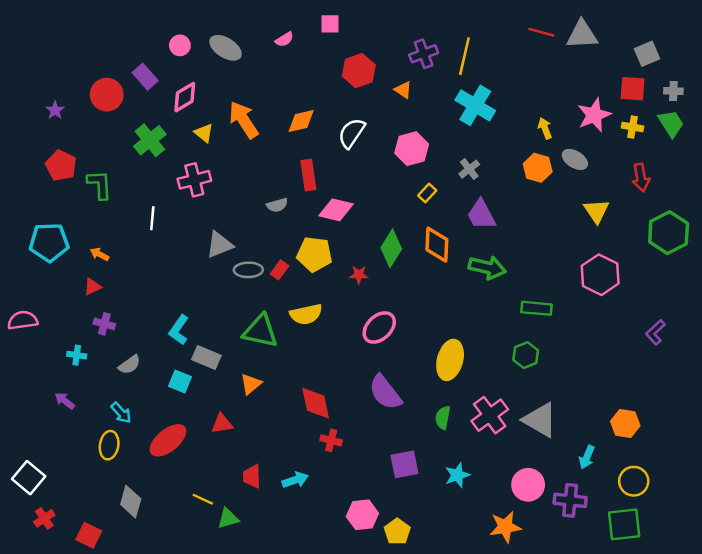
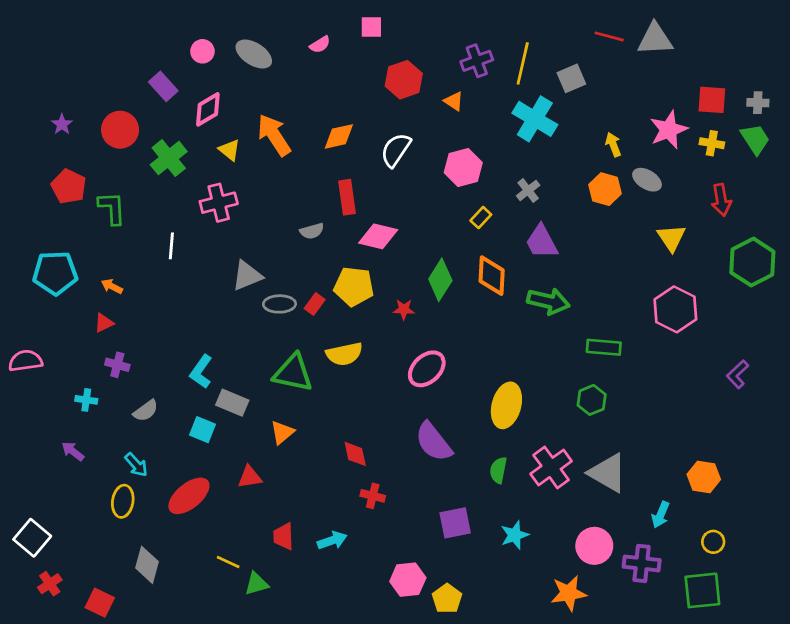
gray square: (647, 54) -> (571, 78), moved
red circle: (107, 95) -> (120, 130), moved
red diamond: (316, 403) -> (355, 454), size x0.7
yellow circle: (634, 481) -> (713, 542), size x0.7

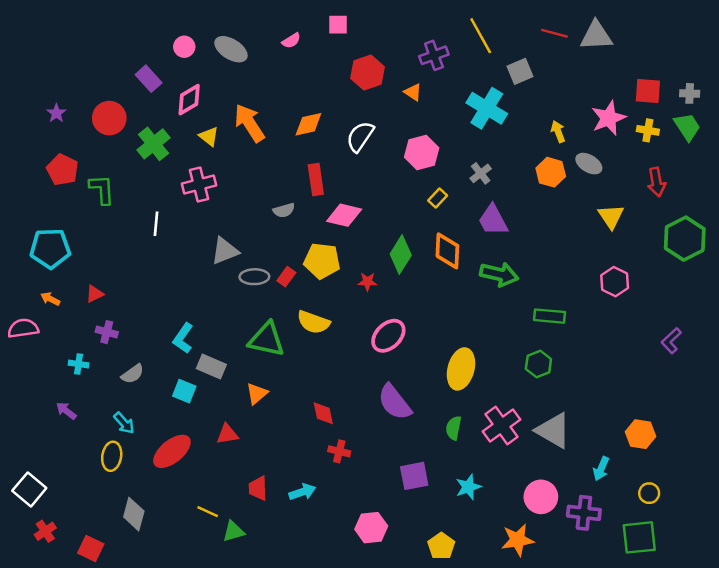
yellow line: (523, 63) -> (481, 36), moved, turned -42
orange arrow: (112, 286) -> (50, 299), moved
pink hexagon: (675, 309) -> (615, 282), size x0.7
yellow semicircle: (344, 354) -> (313, 322), turned 32
yellow pentagon: (447, 599) -> (441, 546), moved

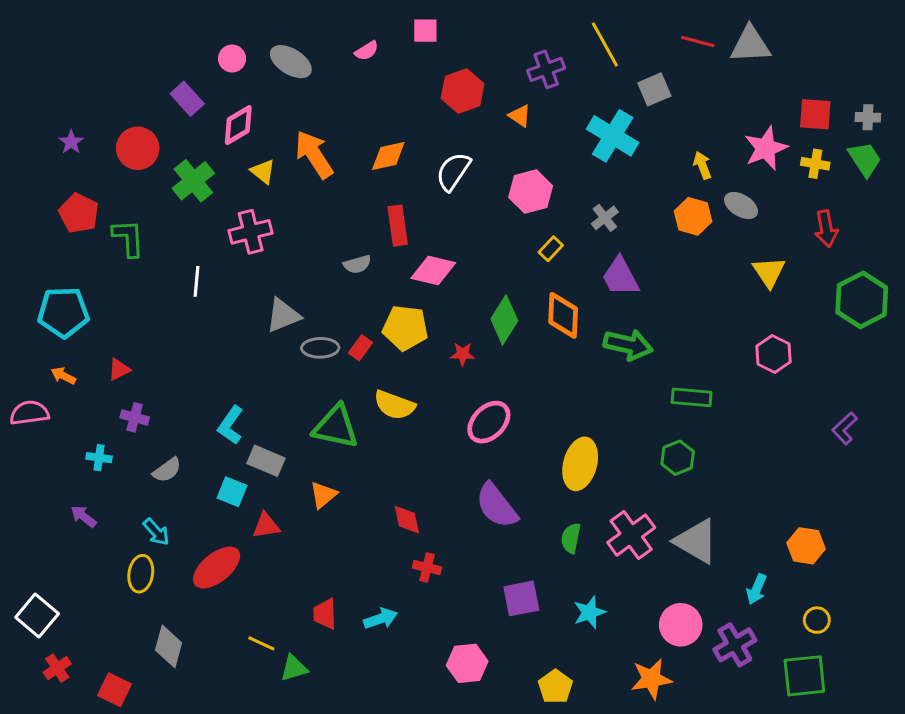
red triangle: (227, 434) -> (266, 526), moved
purple cross: (584, 513) -> (735, 645), turned -36

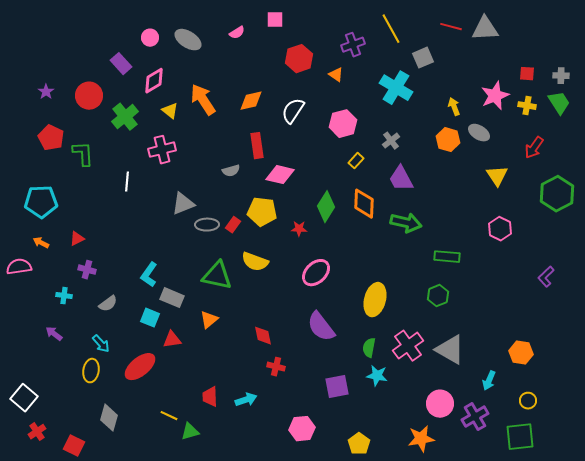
red square: (815, 114) -> (527, 74), size x0.7
red arrow: (826, 229) -> (534, 148), turned 45
cyan star: (589, 612) -> (377, 376), moved, turned 30

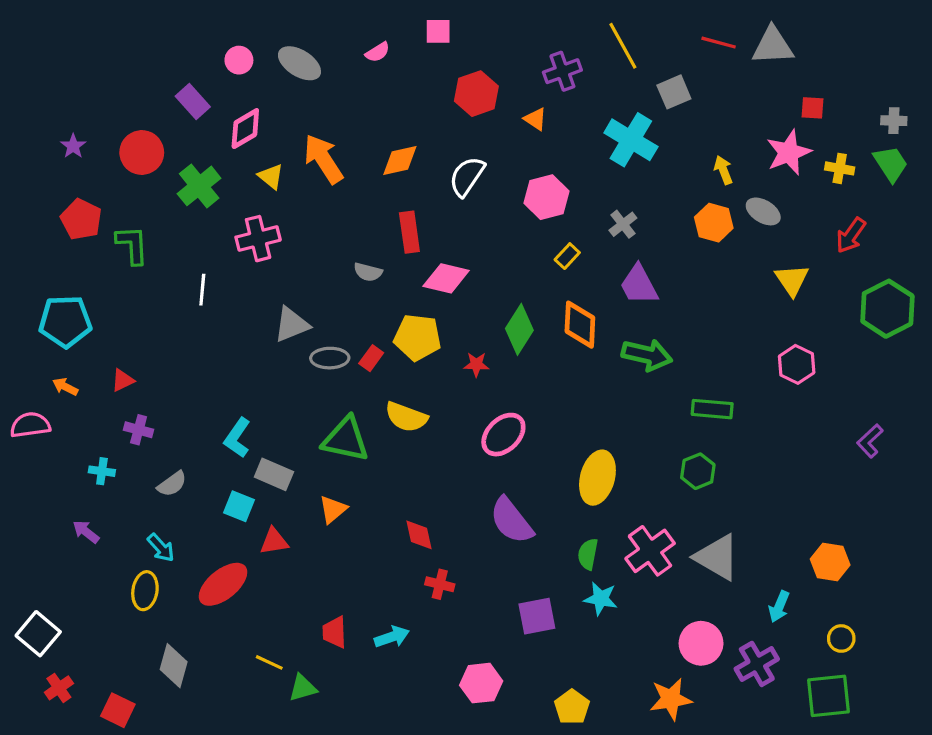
red square: (527, 74) -> (813, 108), moved
gray semicircle: (231, 171) -> (368, 272), turned 30

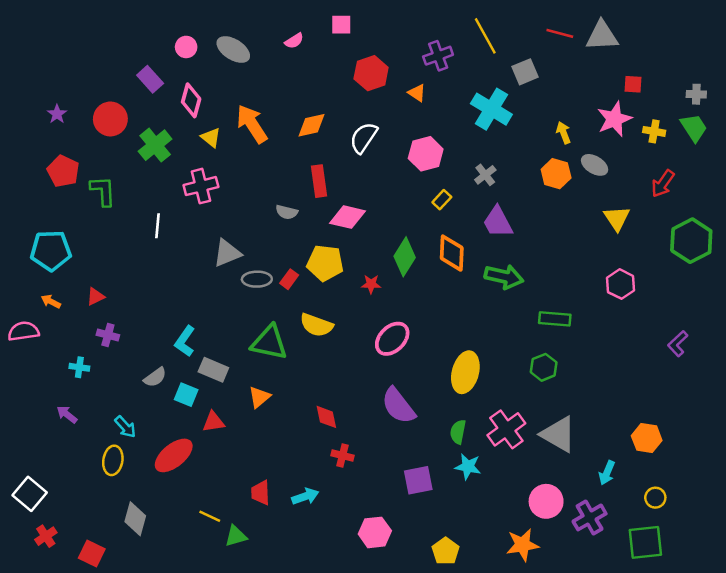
pink diamond: (245, 129) -> (191, 100), turned -44
gray semicircle: (172, 484) -> (155, 377), moved

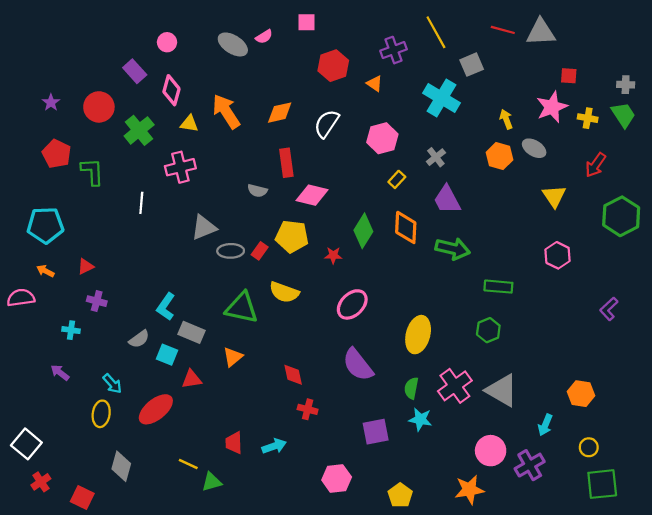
gray ellipse: (233, 49) -> (233, 44), moved
yellow triangle: (211, 138) -> (189, 124), turned -30
green square: (645, 542) -> (602, 484), moved

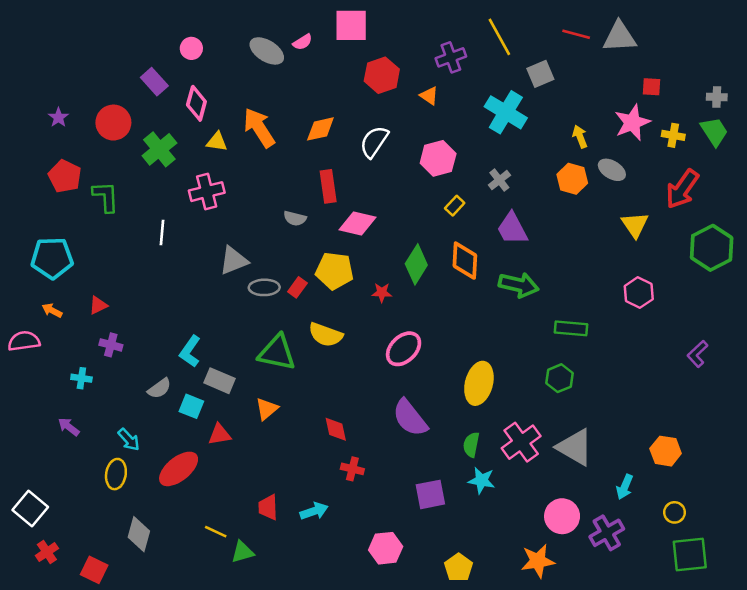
pink square: (306, 22) -> (351, 25), size x1.6
red arrow: (595, 165) -> (682, 189), size x1.4

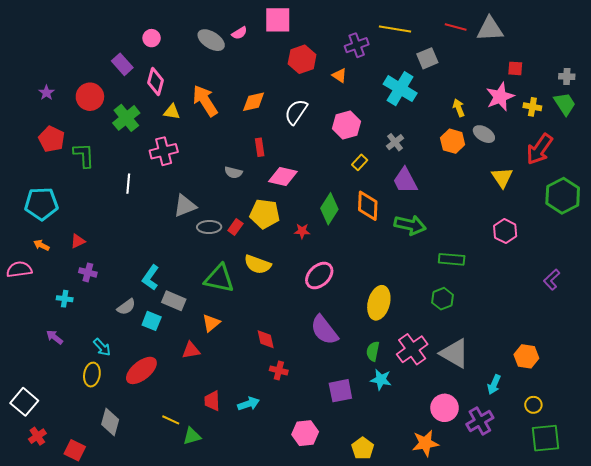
yellow line: (499, 37) -> (395, 29), turned -52
red rectangle: (328, 186) -> (260, 147), size x0.7
red triangle: (219, 434) -> (191, 350), moved

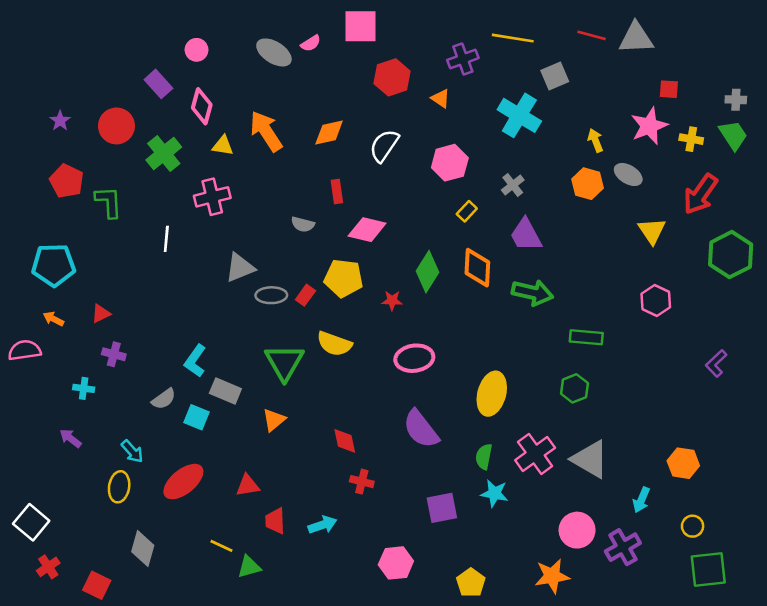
pink ellipse: (319, 276) -> (414, 358), turned 36
green triangle: (219, 279) -> (284, 362), turned 48
red triangle: (191, 350) -> (248, 485), moved

